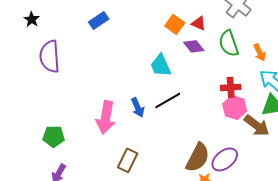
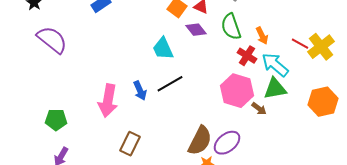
purple semicircle: (50, 56) -> (52, 40), turned 132
red cross: (231, 87) -> (247, 56), moved, turned 36
pink hexagon: (235, 107) -> (237, 91), size x1.4
brown arrow: (257, 125) -> (259, 109), size x0.6

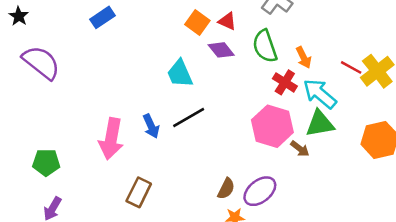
brown semicircle: (200, 141) -> (226, 189), size x0.6

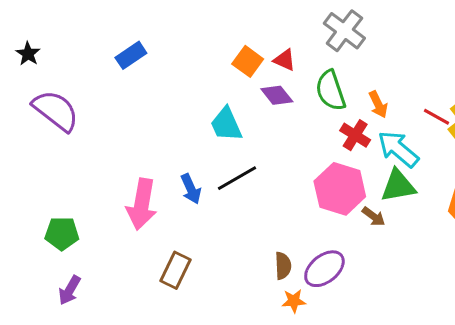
brown semicircle: (226, 189) -> (283, 266), turned -30

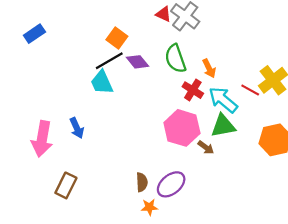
red triangle: (285, 60) -> (164, 14), moved
red line: (437, 117) -> (250, 90), moved
black line: (237, 178) -> (109, 61), moved

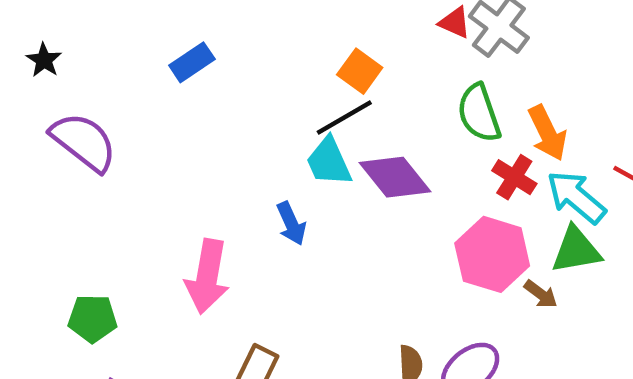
purple diamond: (137, 62) -> (395, 177), moved, size x1.5
orange arrow: (209, 68) -> (547, 133), size x1.4
blue arrow: (77, 128) -> (291, 224), moved

